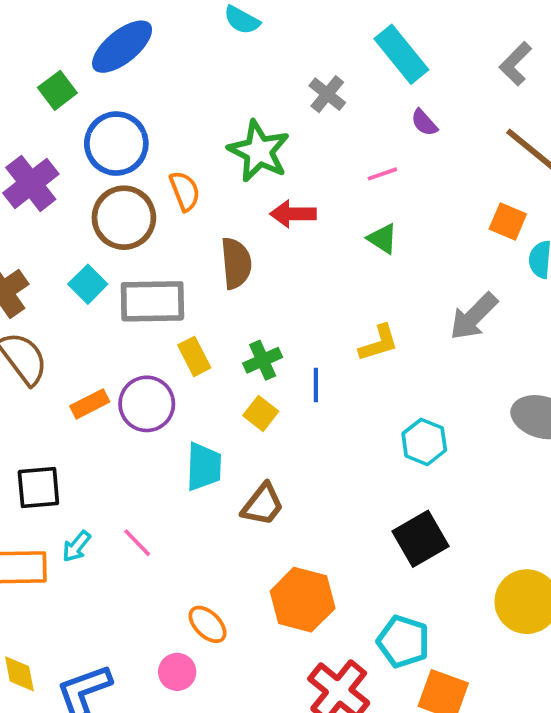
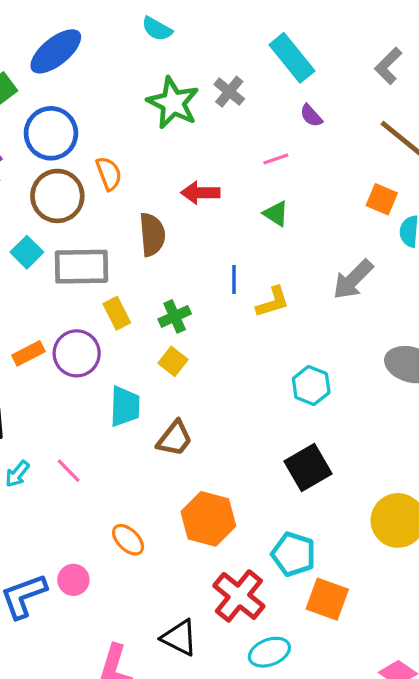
green star: (259, 151) -> (173, 103), moved
blue line: (316, 385) -> (234, 279), moved
pink circle: (177, 672) -> (73, 580), moved

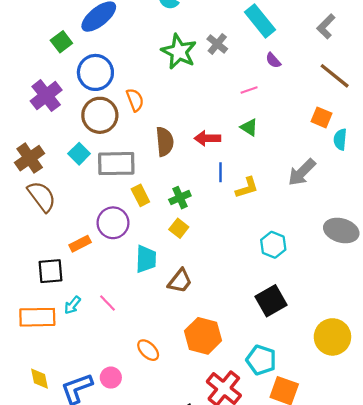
red arrow: (200, 193) -> (207, 138), moved
orange rectangle: (28, 353) -> (80, 244), moved

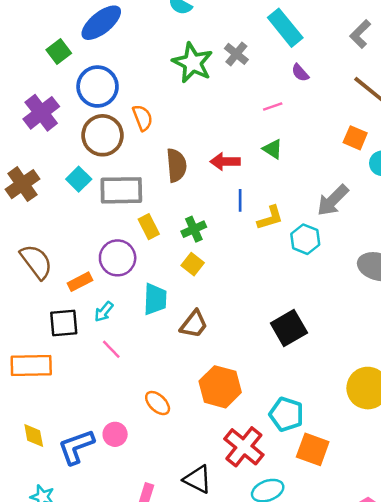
brown semicircle: (42, 196) -> (36, 262), moved
cyan hexagon: (273, 245) -> (305, 239), moved
black square: (50, 271) -> (64, 323), moved
black square: (271, 301) -> (289, 328), moved
cyan arrow: (72, 305) -> (104, 312), moved

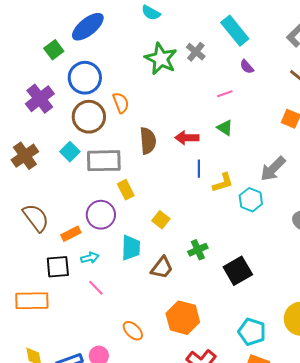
green cross: (194, 229) -> (198, 250), moved
cyan arrow: (104, 312) -> (90, 258), turned -144
cyan pentagon: (286, 414) -> (252, 332), moved

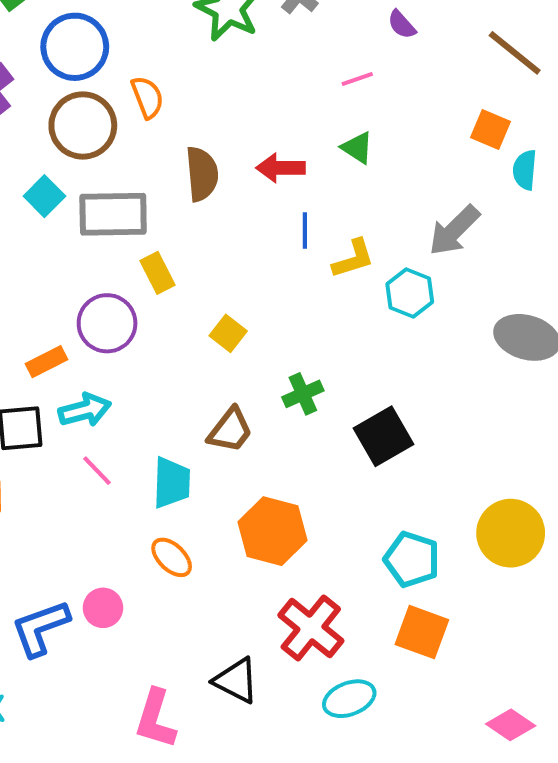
cyan trapezoid: (131, 248) -> (172, 483), moved
cyan arrow: (90, 258) -> (85, 410), size x1.4

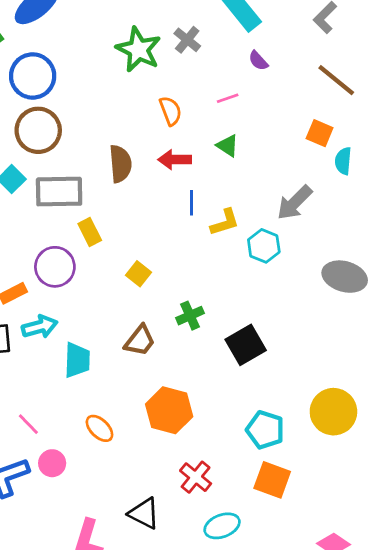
orange semicircle: (147, 97) -> (171, 111), moved
pink line: (97, 471) -> (28, 424), moved
cyan trapezoid: (172, 483) -> (77, 360), moved
red cross: (311, 628) -> (196, 477), size x0.7

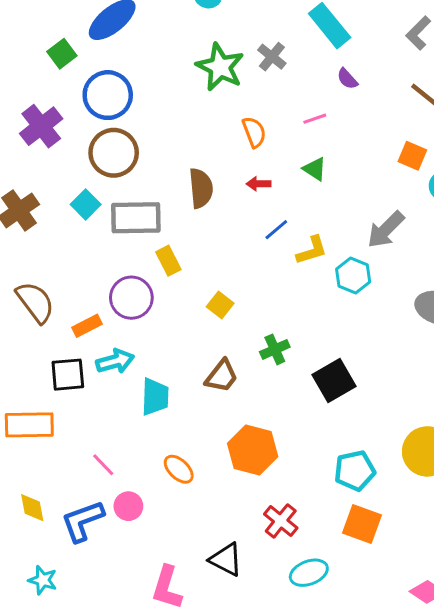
red arrow: (175, 160) -> (259, 184), size x0.7
blue line: (191, 203) -> (276, 230), turned 50
cyan pentagon: (265, 430) -> (355, 471), turned -30

